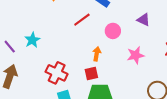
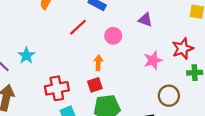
pink star: (136, 55) -> (153, 60), moved
red cross: (57, 73) -> (57, 88), turned -30

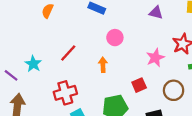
purple triangle: (145, 20) -> (156, 13), moved
red line: (78, 27) -> (68, 53), moved
red square: (95, 85) -> (139, 85), moved

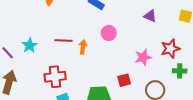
red line: (68, 53) -> (63, 41), turned 42
orange arrow: (103, 65) -> (83, 47), moved

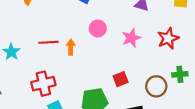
pink star: (143, 57) -> (131, 38), moved
green cross: (180, 71) -> (180, 74), moved

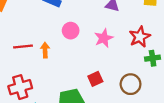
green cross: (180, 74) -> (153, 58), moved

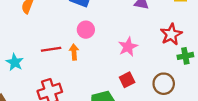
pink circle: (71, 31) -> (86, 30), moved
pink star: (104, 38) -> (128, 47), moved

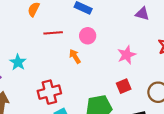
red line: (51, 49) -> (53, 33), moved
orange arrow: (74, 52) -> (75, 56), turned -32

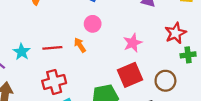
red line: (53, 33) -> (52, 48), moved
red square: (124, 86) -> (130, 75), size x1.6

